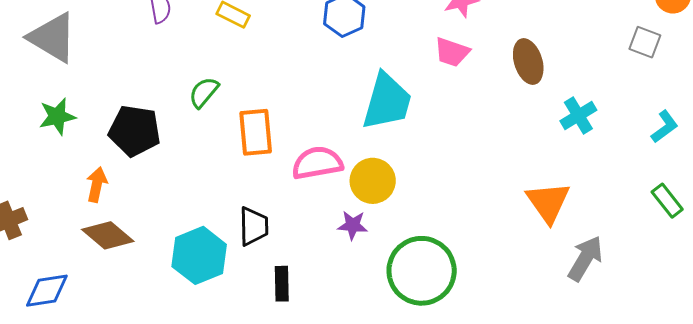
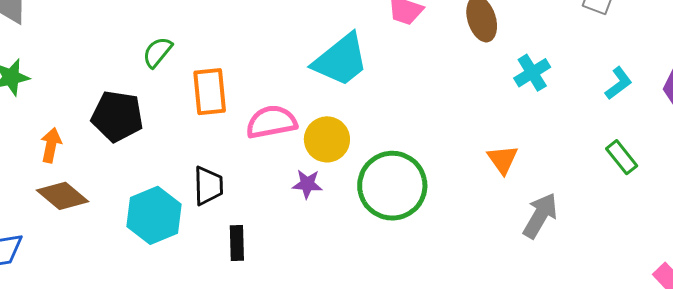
cyan trapezoid: (387, 101) -> (341, 60), turned 36
black pentagon: (135, 131) -> (117, 116), moved
orange triangle: (548, 202) -> (503, 160), size x0.7
green circle: (422, 271) -> (392, 186), moved

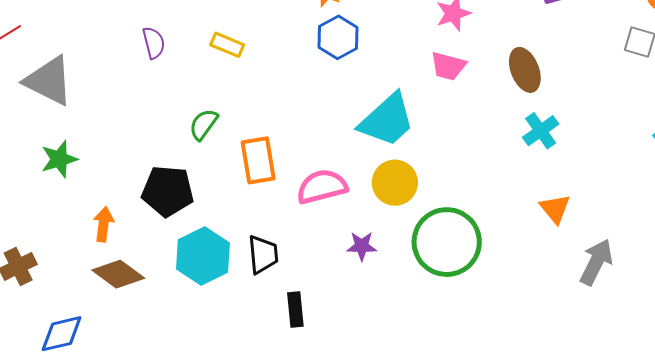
cyan cross: (532, 73) -> (541, 131), moved
yellow circle: (327, 139) -> (395, 183), moved
cyan hexagon: (154, 215) -> (203, 256), moved

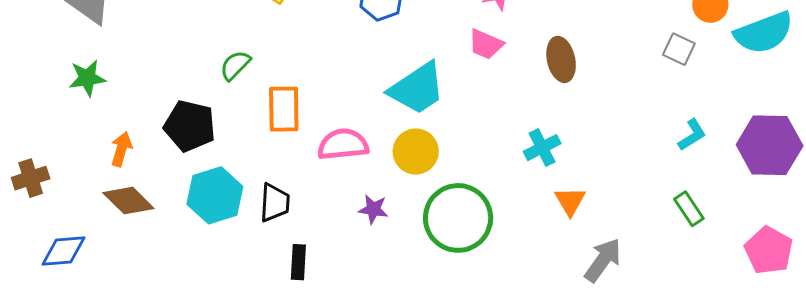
cyan cross: (541, 131) -> (542, 148), moved

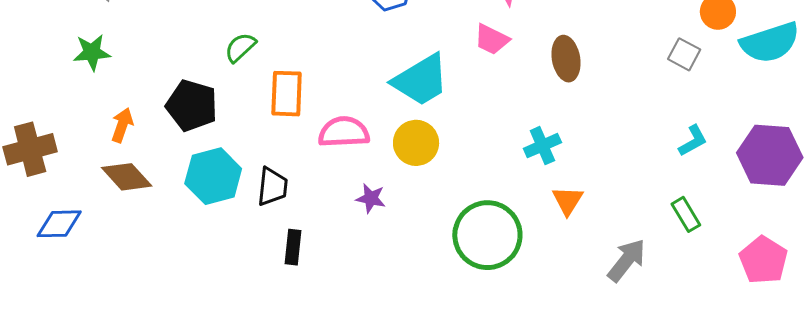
brown cross: (31, 178) -> (30, 149), size x1.4
green circle: (458, 218) -> (487, 235), moved
gray arrow: (603, 260) -> (627, 260), moved

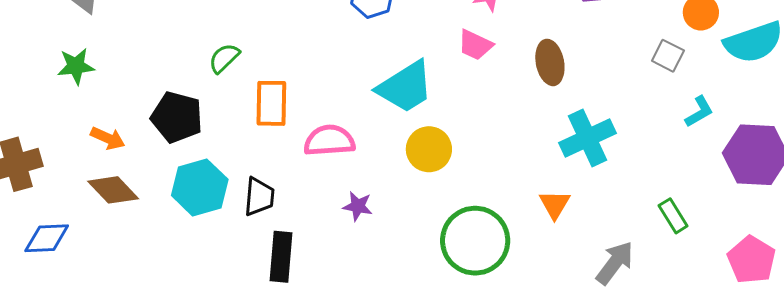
orange arrow: (122, 125) -> (108, 138), turned 96
cyan L-shape: (693, 141) -> (699, 112), moved
yellow circle: (416, 143) -> (429, 149), moved
cyan cross: (542, 146) -> (588, 138), moved, size x1.5
black rectangle: (293, 247) -> (281, 257), size x1.4

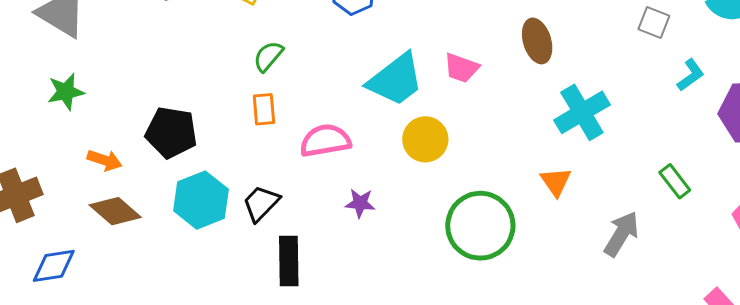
pink trapezoid: (475, 45) -> (461, 68), moved
green semicircle: (224, 58) -> (268, 56), moved
orange rectangle: (271, 103) -> (264, 109), size x0.7
black trapezoid: (259, 197) -> (261, 203), turned -135

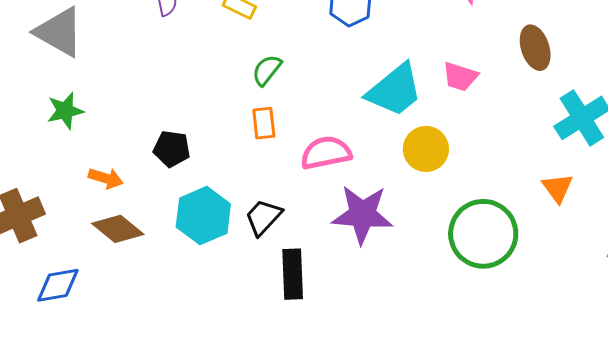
black pentagon: (171, 132) -> (172, 149), size x0.7
purple star: (360, 203) -> (362, 214), size x2.0

